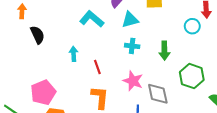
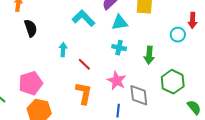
red line: (97, 67) -> (84, 64), turned -32

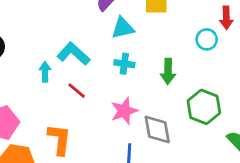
cyan L-shape: (84, 18) -> (73, 54), moved
pink star: (117, 81) -> (124, 111), turned 30
orange L-shape: (84, 93) -> (59, 139), moved

